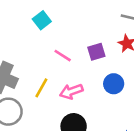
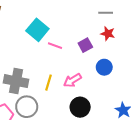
cyan square: (42, 20) -> (37, 30), size x1.5
pink line: (63, 56) -> (55, 46), moved

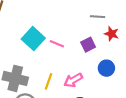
gray line: (106, 13) -> (97, 17), moved
cyan square: (37, 30) -> (33, 39), moved

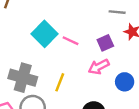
blue circle: (106, 68) -> (125, 82), moved
pink arrow: (73, 80) -> (99, 67), moved

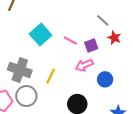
gray line: (117, 12) -> (103, 20), turned 32
pink line: (71, 41) -> (70, 41), moved

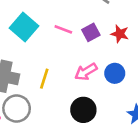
red star: (114, 38) -> (120, 34), moved
pink arrow: (84, 65) -> (86, 72), moved

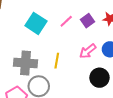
pink line: (63, 29) -> (66, 21), turned -56
black circle: (83, 110) -> (99, 78), moved

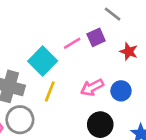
purple square: (87, 21) -> (96, 37), moved
cyan square: (36, 23) -> (43, 61), moved

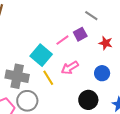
pink arrow: (92, 87) -> (70, 68), moved
yellow line: (50, 92) -> (48, 78), turned -49

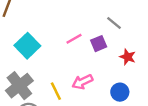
pink line: (62, 40) -> (74, 39), moved
cyan square: (41, 55) -> (27, 46), moved
gray cross: (17, 76) -> (19, 86), turned 35

